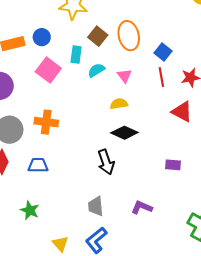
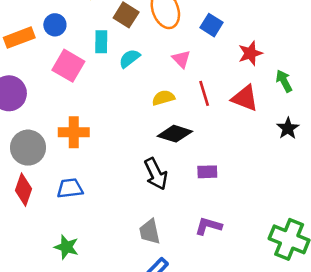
pink triangle: (124, 76) -> (181, 59), moved
red line: (161, 77) -> (204, 93), moved
purple rectangle: (173, 165) -> (207, 172), moved

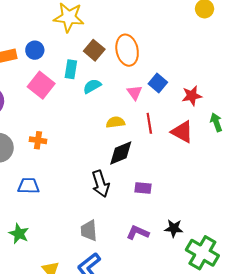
blue square: (211, 25) -> (158, 83), moved
black star: (288, 128) -> (174, 228), moved, turned 30
orange cross: (74, 132) -> (38, 140), size x0.7
black diamond: (175, 134) -> (121, 153), turned -48

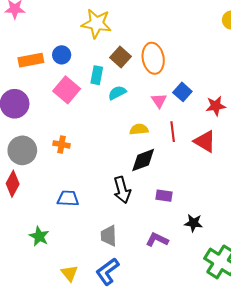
blue trapezoid: (28, 186) -> (68, 198), moved
black star: (174, 228) -> (193, 223), moved

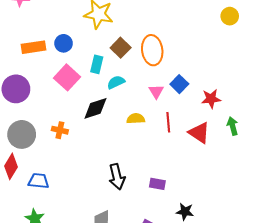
black diamond: (143, 160) -> (95, 108), moved
blue trapezoid: (68, 198) -> (39, 181), moved

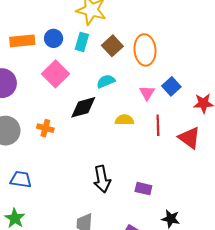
cyan rectangle: (97, 64) -> (82, 42), moved

